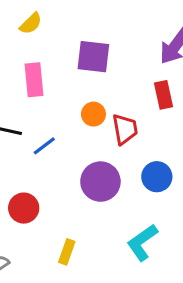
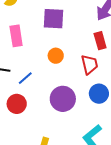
red trapezoid: (125, 129) -> (90, 64), moved
red circle: (24, 208) -> (17, 104), moved

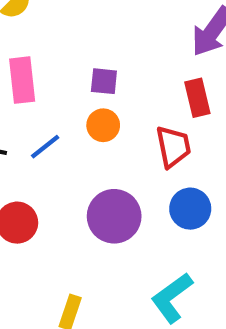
purple square: (53, 19) -> (104, 81), moved, size x0.6
blue line: (25, 78) -> (45, 147), moved

